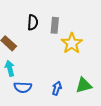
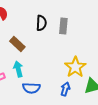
yellow star: (72, 43) -> (75, 67), moved

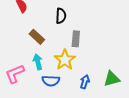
gray rectangle: (63, 26) -> (76, 39), moved
yellow star: (75, 67) -> (65, 60), moved

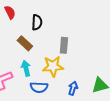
black semicircle: (61, 16) -> (37, 22), moved
yellow star: (65, 60) -> (53, 66), turned 30

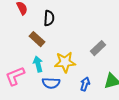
gray rectangle: (64, 45) -> (98, 48), moved, turned 42

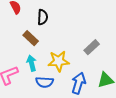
blue arrow: (85, 84) -> (79, 83), size x1.5

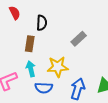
brown rectangle: (31, 38) -> (30, 44), turned 56
gray rectangle: (92, 47) -> (79, 39), moved

